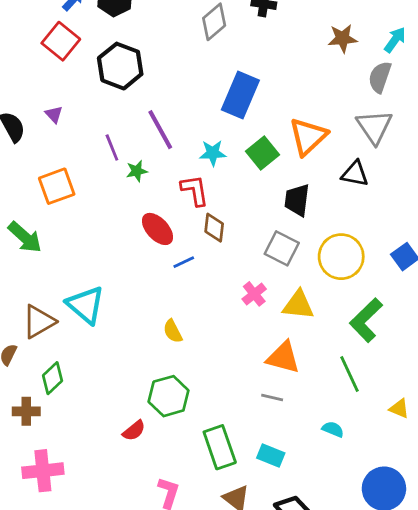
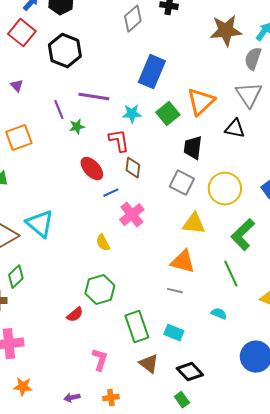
brown star: (343, 38) -> (226, 31), size x1.5
purple line: (160, 130) -> (94, 97), turned -52
pink cross: (254, 294) -> (132, 215), moved, size x1.4

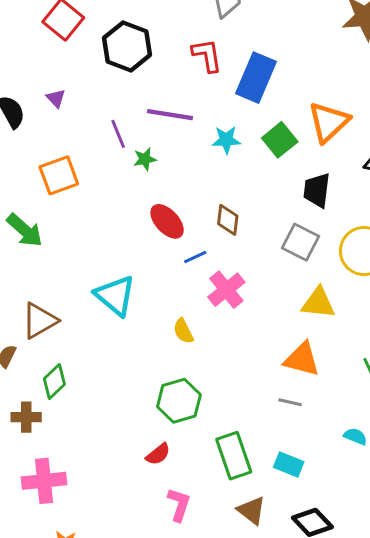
red L-shape: (119, 141) -> (207, 55), moved
cyan triangle: (40, 224) -> (115, 296), moved
red semicircle: (75, 315) -> (158, 454), moved

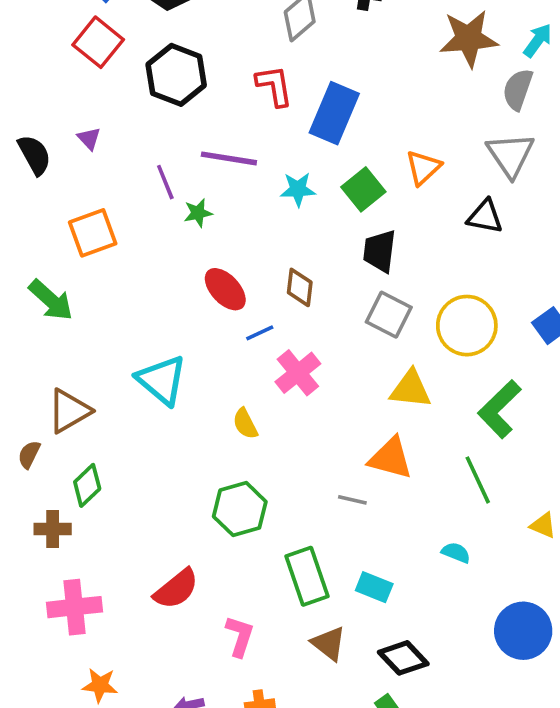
orange triangle: (329, 122) -> (423, 168), size x0.7
black trapezoid: (317, 190) -> (380, 251), moved
gray line: (290, 402) -> (352, 500), moved
red semicircle: (158, 454) -> (176, 589), moved, size x1.5

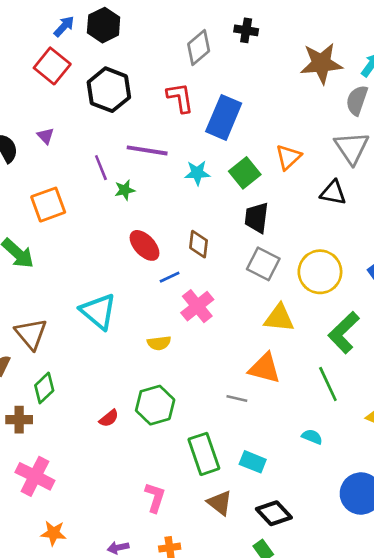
brown triangle: (69, 411) -> (31, 334), turned -40
yellow semicircle: (245, 424) -> (159, 343), turned -70
red semicircle: (176, 589) -> (109, 418), moved, size x0.6
pink cross: (74, 607) -> (35, 476), turned 33

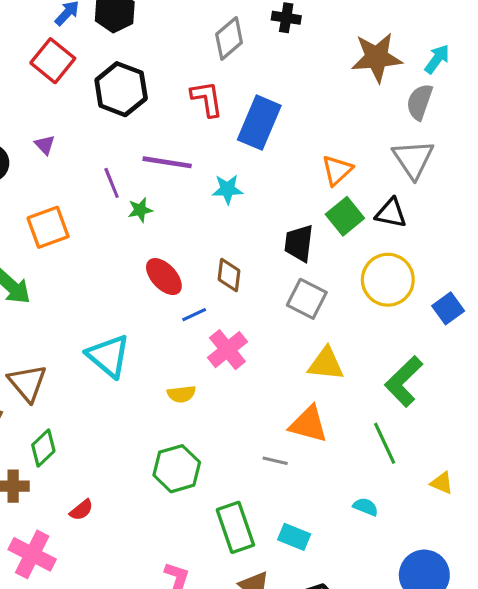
green square: (245, 173) -> (345, 216), moved
yellow circle: (320, 272) -> (388, 280), moved
red semicircle: (109, 418) -> (81, 510), moved

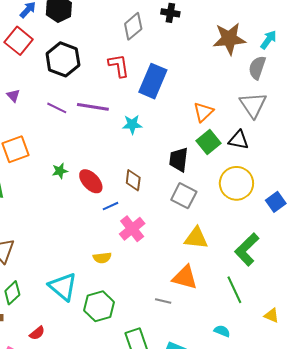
purple line: (112, 183) -> (57, 108), moved, turned -42
green star: (140, 210) -> (60, 171), moved
cyan triangle: (108, 356) -> (63, 287), moved

